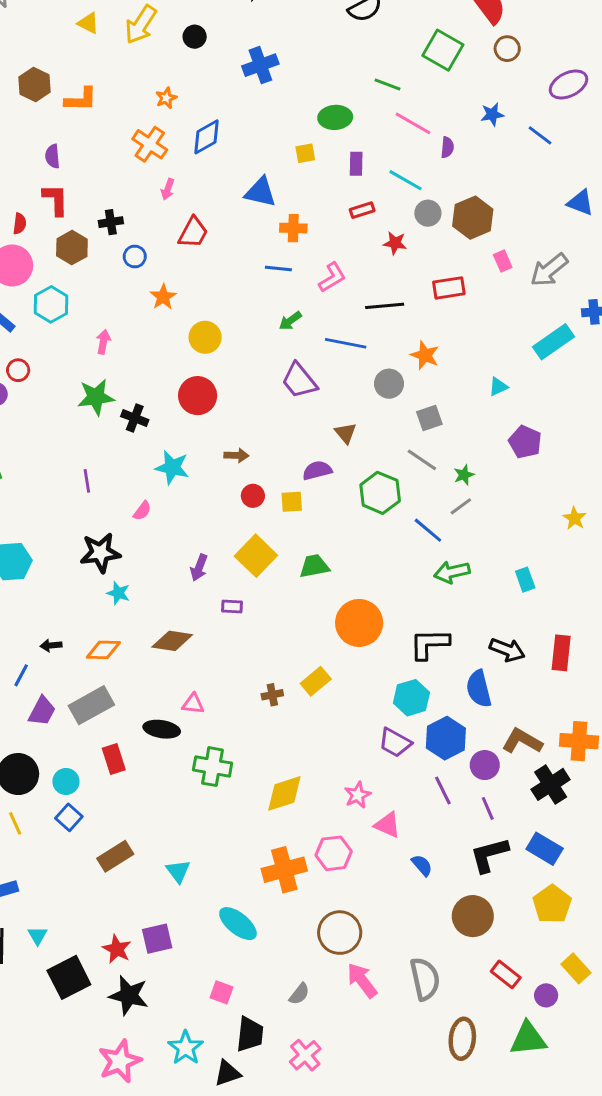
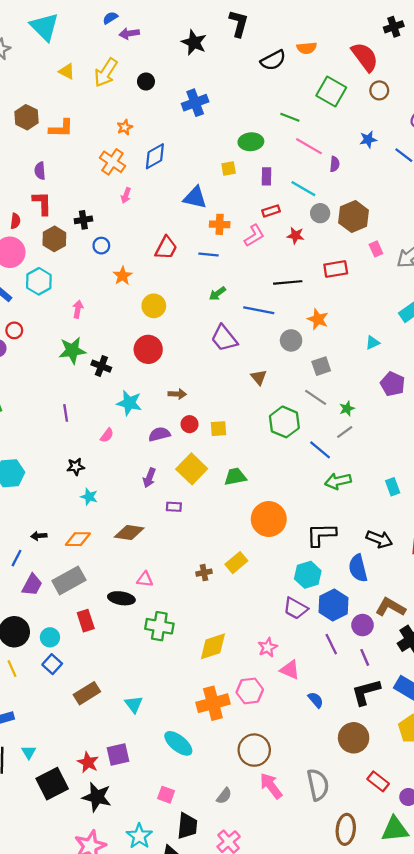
red trapezoid: (193, 233) -> (166, 248), moved
pink L-shape: (332, 277) -> (254, 236), moved
purple semicircle: (317, 470) -> (159, 434), moved
black star: (100, 553) -> (76, 467), size x0.6

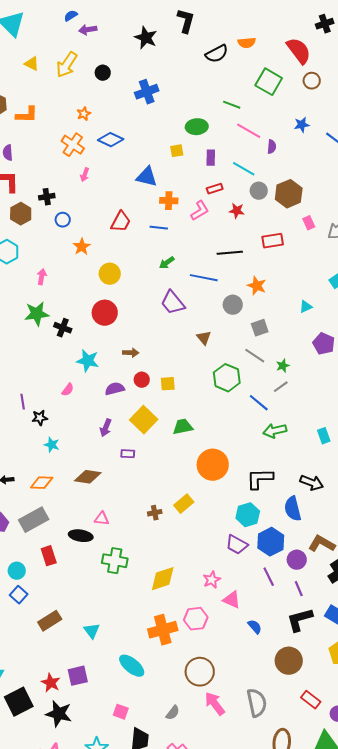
blue diamond: (155, 156) -> (111, 140), turned 55
purple line: (66, 413) -> (23, 402), moved

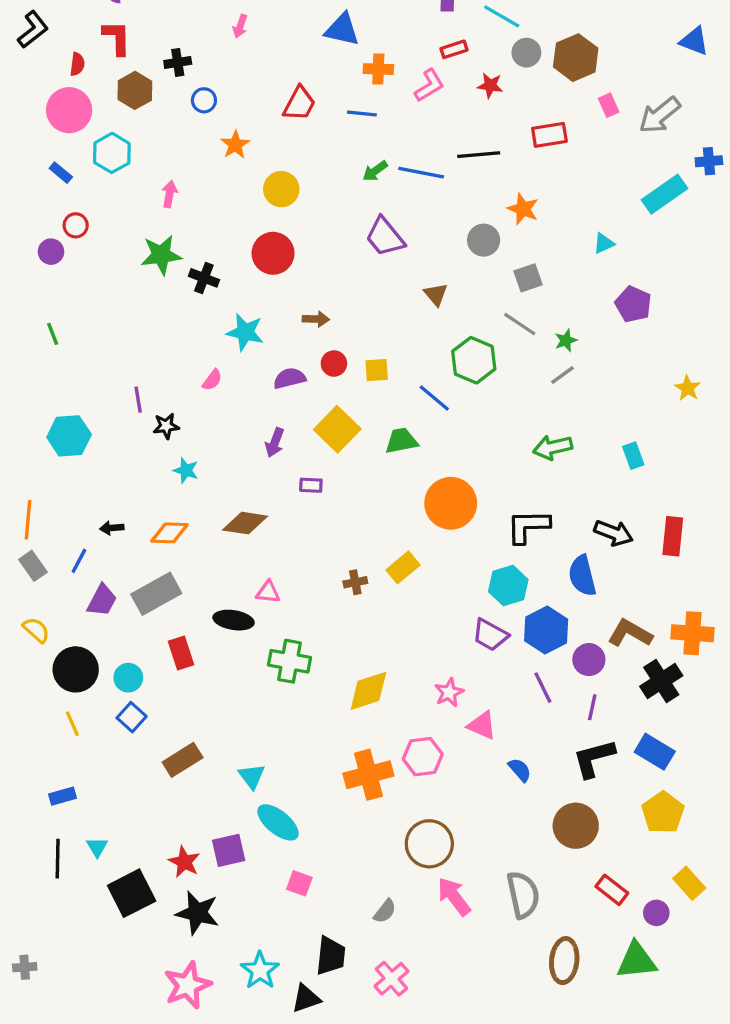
blue line: (204, 278) -> (421, 173), moved
blue line: (259, 403) -> (434, 398), moved
purple line: (299, 589) -> (592, 707), turned 35
cyan ellipse: (132, 666) -> (278, 822), moved
pink square: (121, 712) -> (299, 883), moved

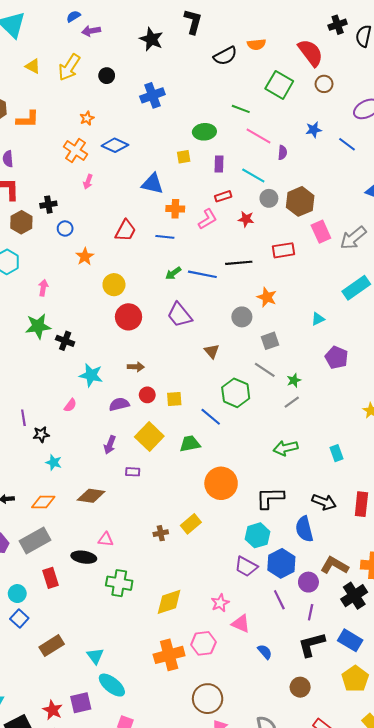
pink rectangle: (609, 105) -> (321, 232), size x1.5
red circle: (273, 253) -> (129, 317), moved
brown circle: (576, 826) -> (300, 687), size x0.7

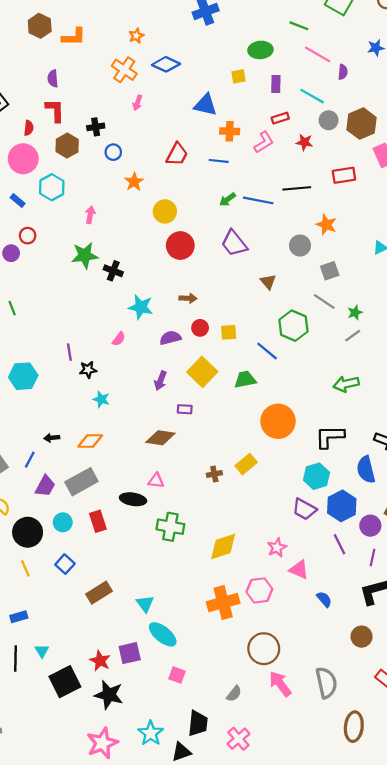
brown diamond: (91, 496) -> (160, 438), moved
cyan circle: (17, 594) -> (63, 522), moved

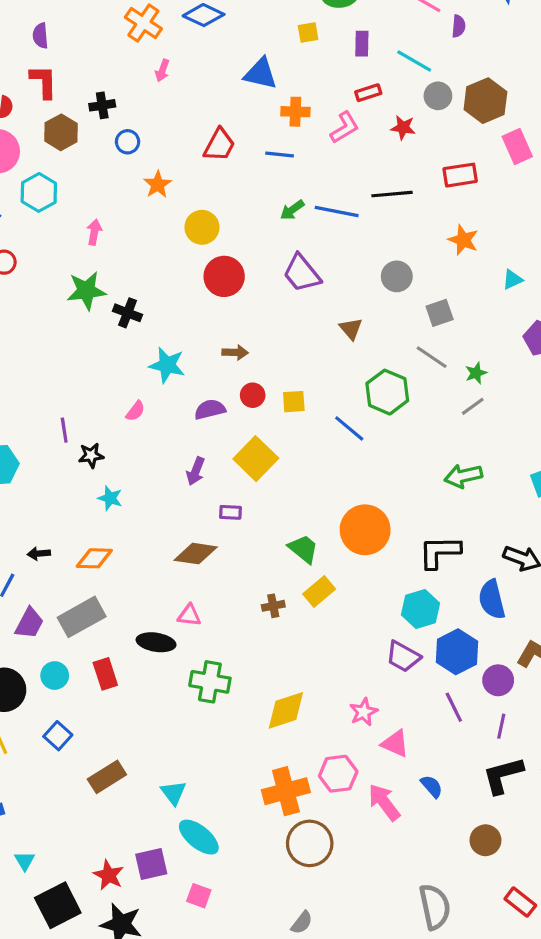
orange star: (326, 225) -> (463, 240), moved
green trapezoid: (245, 380) -> (303, 549), moved, turned 50
brown circle: (264, 649) -> (310, 843), moved
pink square: (177, 675) -> (199, 896), moved
pink arrow: (280, 684) -> (384, 802), moved

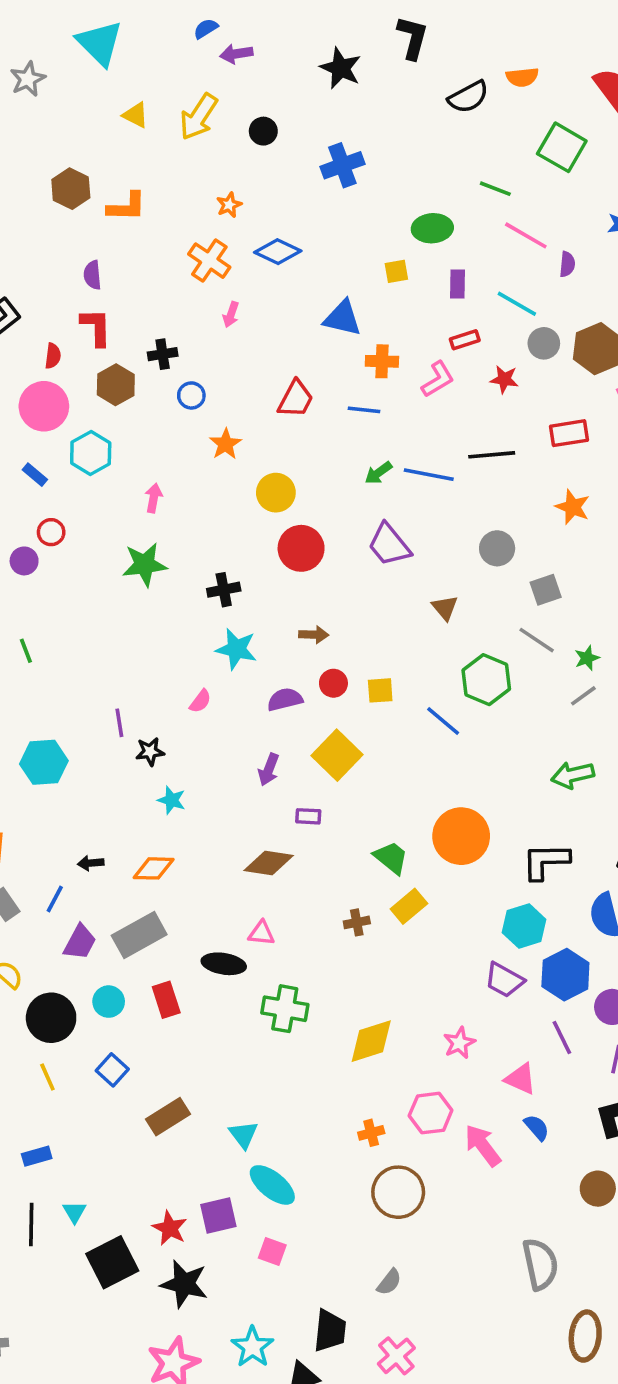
black cross: (128, 313) -> (224, 590), moved, turned -32
pink triangle: (395, 744) -> (520, 1079), moved
orange cross: (286, 791) -> (371, 1133), size x0.5

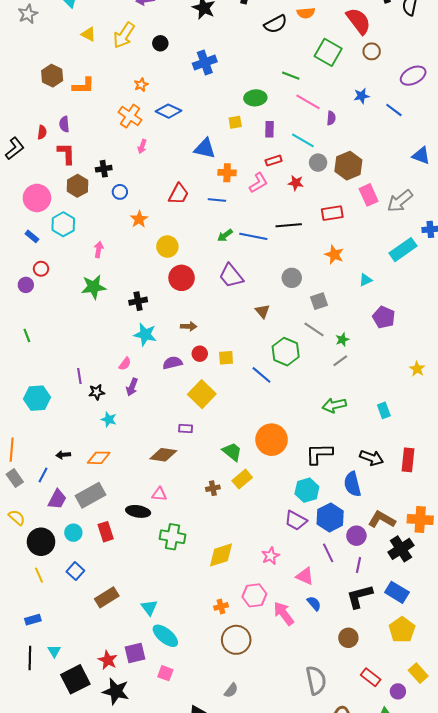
red semicircle: (53, 356) -> (42, 132), moved
purple arrow: (269, 770) -> (132, 387), moved

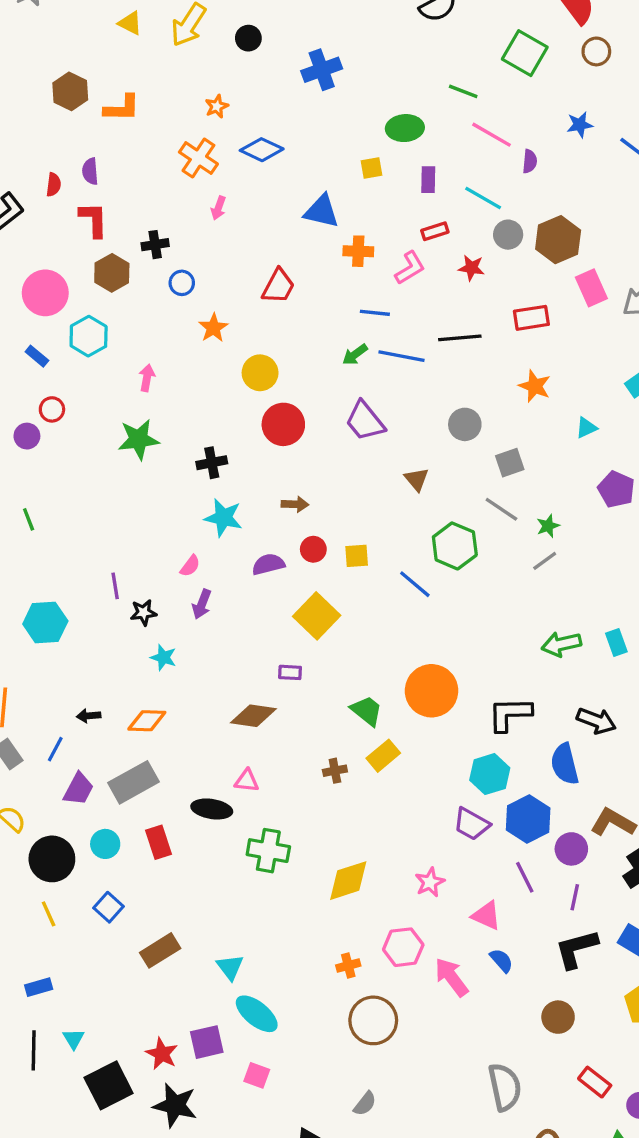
blue line: (217, 200) -> (375, 313), moved
green arrow: (334, 405) -> (561, 644), moved

